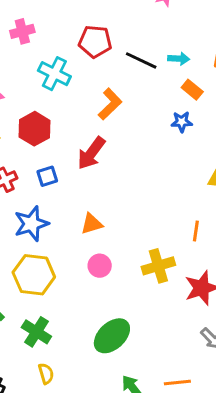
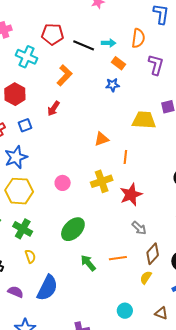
red arrow: (91, 153) -> (53, 108), size x0.7
orange triangle: (92, 224) -> (102, 139), moved

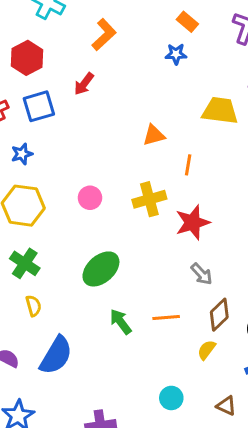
blue square: (25, 125) -> (39, 106), size x1.5
blue star: (16, 157) -> (22, 154), size x0.6

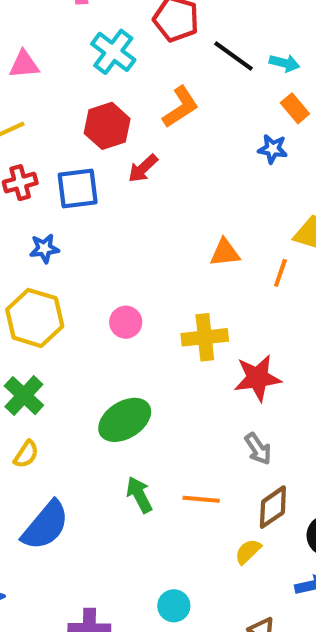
red hexagon: (27, 58) -> (107, 126), moved
orange line: (188, 165) -> (280, 273), moved
yellow semicircle: (33, 306) -> (26, 454), turned 40
cyan circle: (171, 398) -> (174, 606), moved

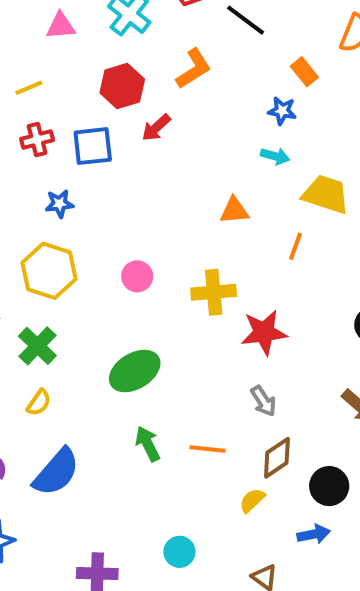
cyan arrow: (285, 63) -> (275, 156), moved
pink triangle: (24, 64) -> (61, 26), moved
orange line: (280, 273) -> (296, 246), moved

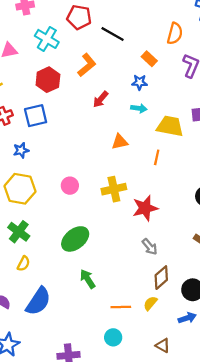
red arrow: (156, 128) -> (101, 99), moved
orange line: (208, 449) -> (121, 307), moved

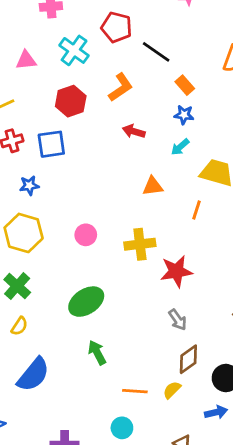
orange rectangle: (149, 59) -> (185, 85), moved
red arrow: (101, 99) -> (134, 131), turned 60
cyan arrow: (139, 108) -> (180, 147), turned 126

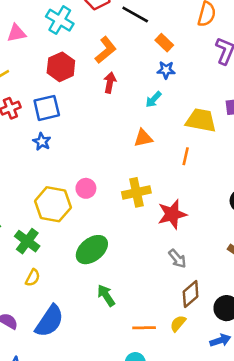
red arrow: (134, 131) -> (110, 83), moved, turned 90
cyan arrow: (180, 147) -> (153, 99), moved
blue star: (29, 185) -> (42, 142), moved, turned -30
yellow hexagon: (24, 233) -> (53, 204), moved

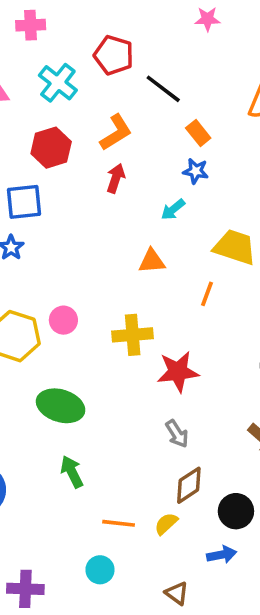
green ellipse: (92, 250) -> (61, 406), turned 48

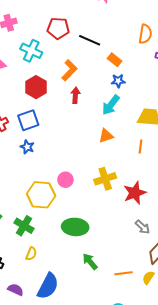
cyan arrow: (173, 210) -> (111, 105), size x1.5
orange line: (119, 523) -> (123, 273), moved

